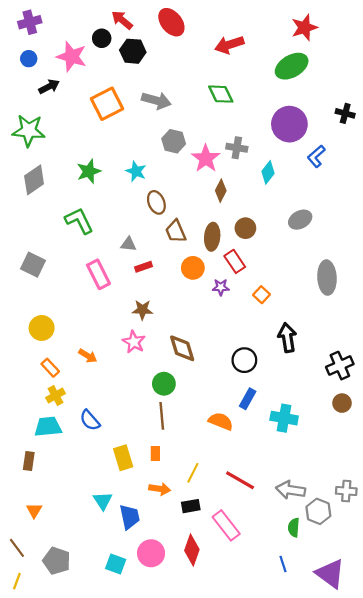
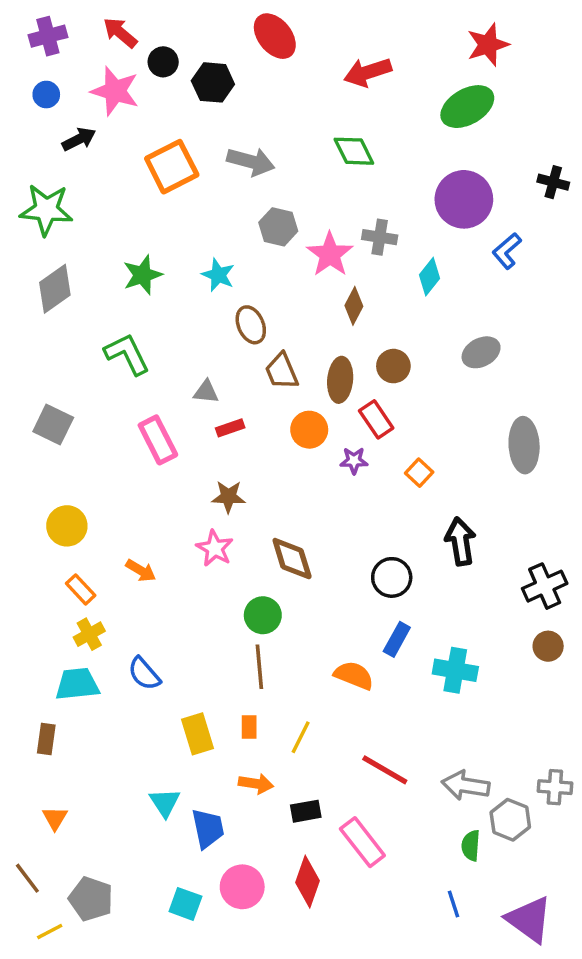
red arrow: (122, 20) -> (120, 33), moved
yellow line: (193, 473) -> (301, 737), moved
yellow line: (17, 581) -> (50, 931), moved, turned 42

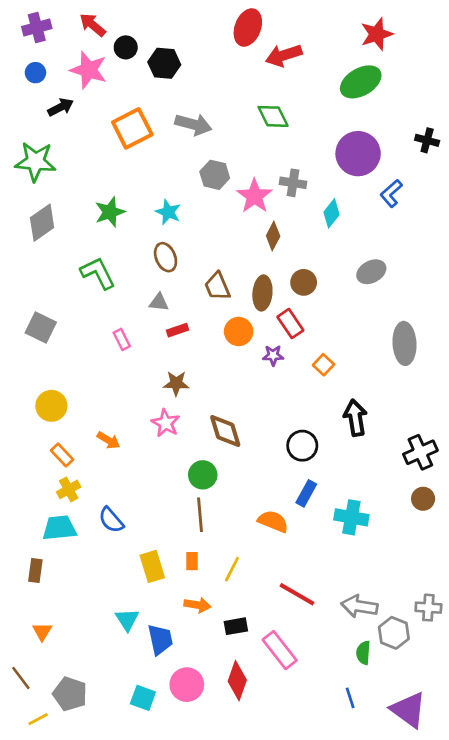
red ellipse: (275, 36) -> (248, 27), moved, turned 60
brown ellipse: (251, 325) -> (166, 257), moved
pink rectangle: (158, 440) -> (122, 339), size x0.6

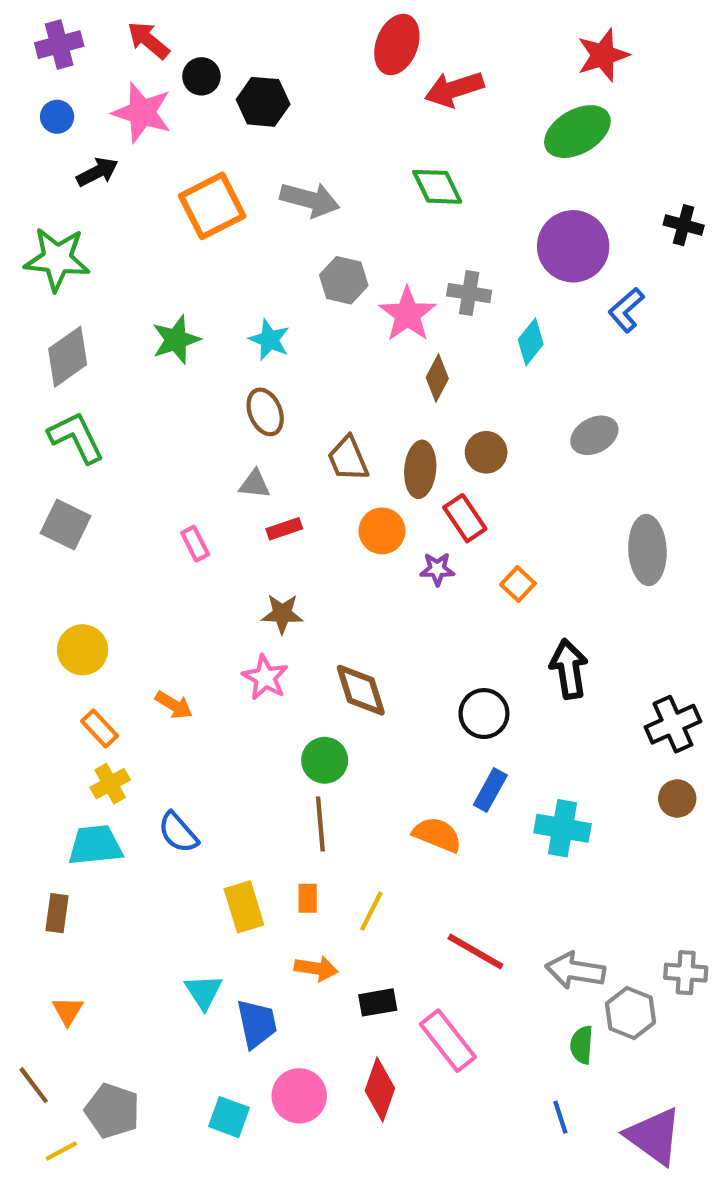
green L-shape: (98, 273) -> (76, 437), moved

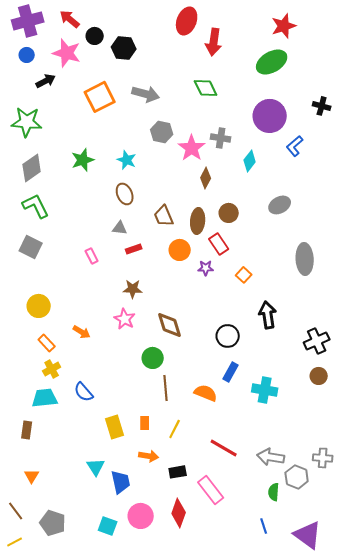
purple cross: (59, 45) -> (28, 21), size x1.4
red arrow: (454, 89) -> (214, 42), turned -64
brown line: (320, 824) -> (166, 388), moved
yellow line: (61, 1151) -> (15, 542), moved

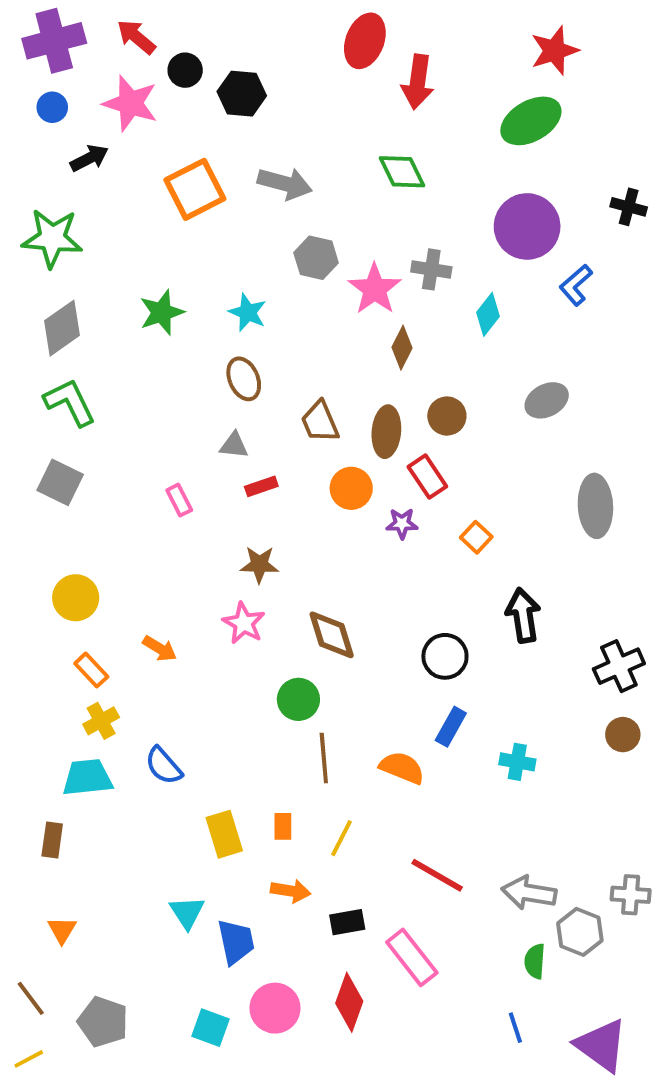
cyan cross: (265, 390) -> (517, 762), size x0.7

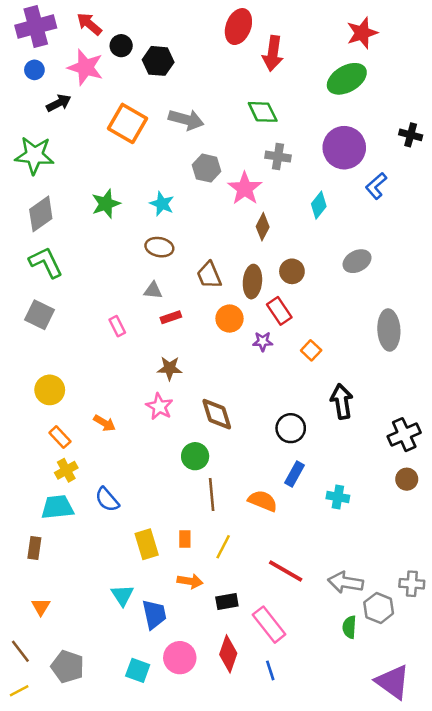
orange square: (195, 189) -> (128, 123), turned -33
gray cross: (431, 269) -> (278, 157), moved
brown ellipse: (244, 379) -> (159, 247), turned -56
blue line: (515, 1028) -> (270, 670), moved

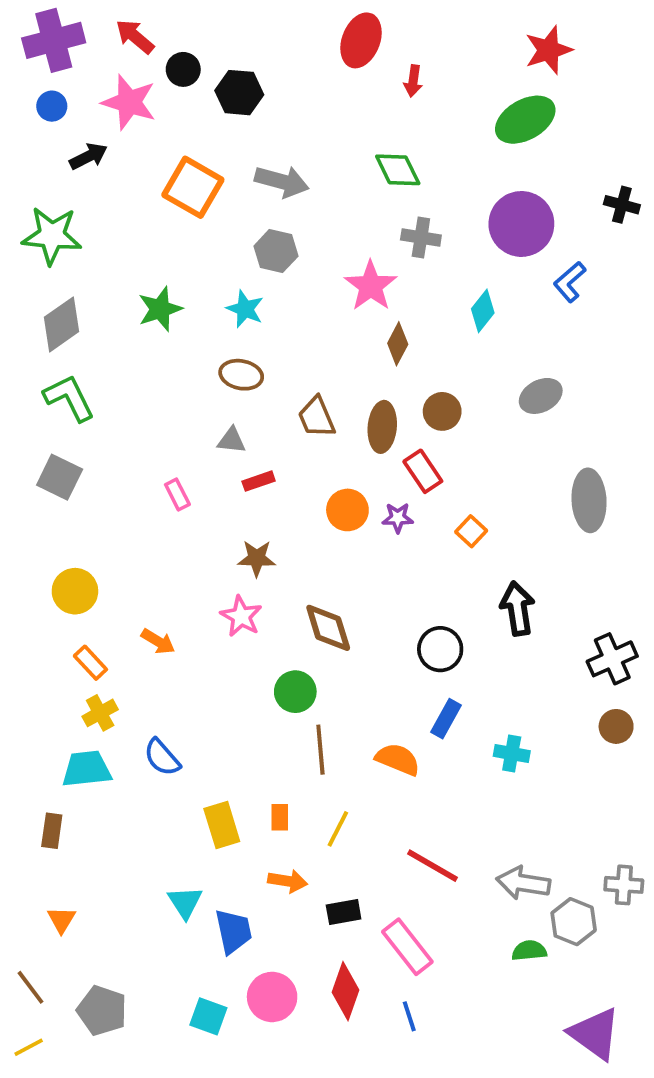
red arrow: (273, 53) -> (413, 81), size x0.6
gray hexagon: (207, 168) -> (276, 251), moved
orange circle: (230, 319) -> (347, 510), moved
green semicircle: (349, 627) -> (529, 951), turned 80

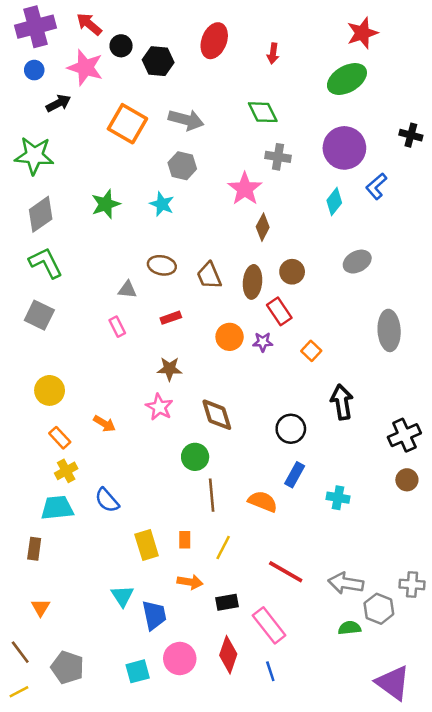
red ellipse: (361, 40) -> (214, 41), moved
cyan diamond: (483, 311) -> (334, 202), moved
brown ellipse: (241, 375) -> (162, 265), moved
gray triangle: (232, 440) -> (127, 290), moved
cyan square: (208, 1016) -> (138, 671), turned -35

